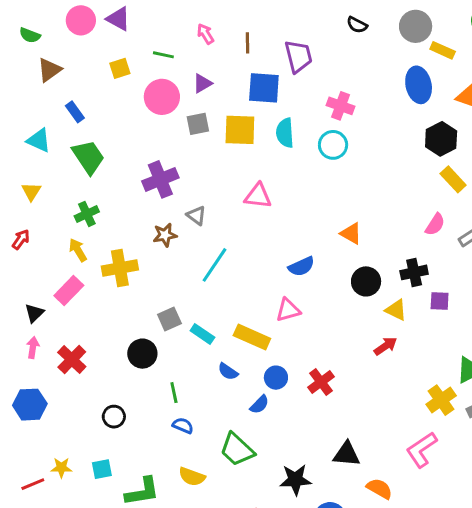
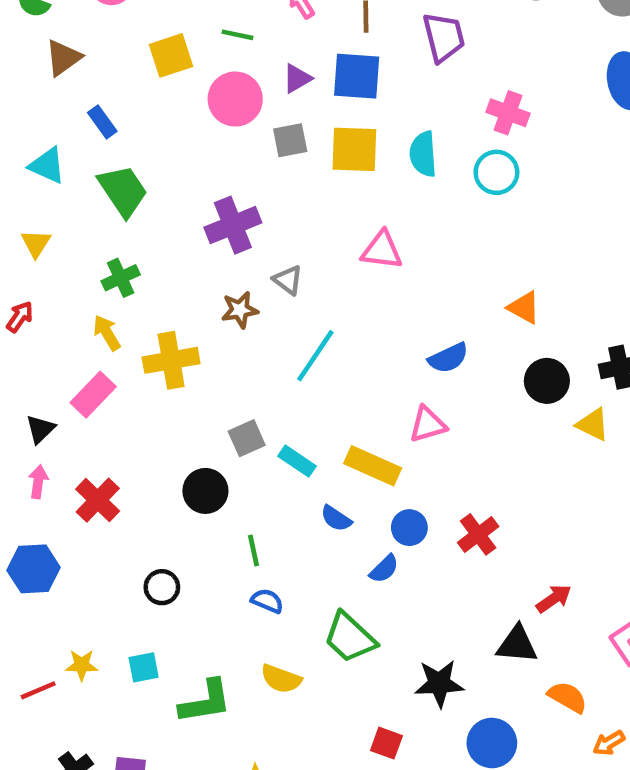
yellow square: (120, 68) -> (171, 55), size x1.4
blue square: (264, 88) -> (357, 76), moved
red arrow: (386, 346) -> (554, 599), moved

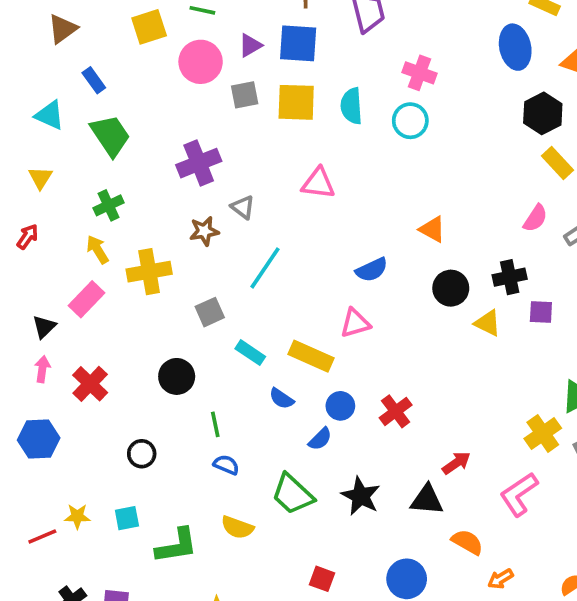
gray square: (247, 438) -> (210, 312), moved
black star: (439, 683) -> (361, 496), moved, turned 30

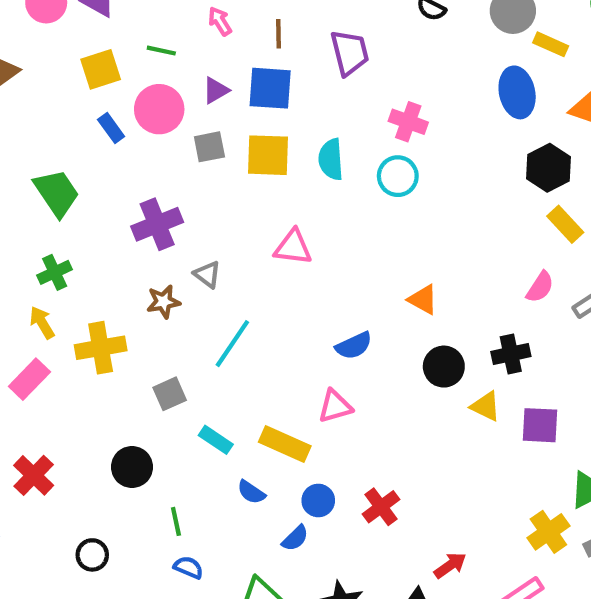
blue rectangle: (94, 80) -> (111, 128), moved
purple square: (541, 312) -> (540, 425), moved, size x1.4

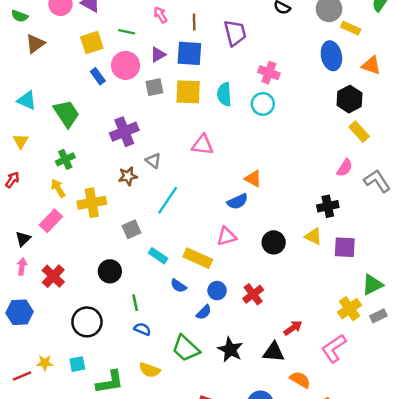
orange triangle: (423, 300) -> (253, 179), moved
black circle: (444, 367) -> (274, 242), moved
black circle: (92, 555) -> (87, 322), size x1.6

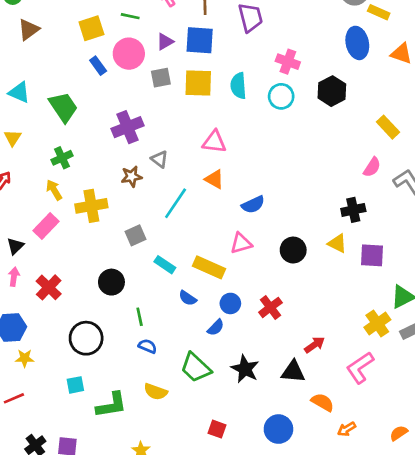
black hexagon: (349, 99) -> (332, 91), moved
orange triangle: (253, 179) -> (214, 179), moved
yellow star: (45, 363) -> (25, 358), moved

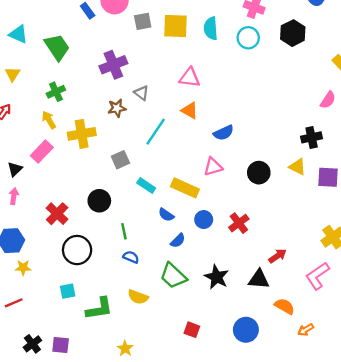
red cross: (49, 287) -> (57, 214), moved
blue semicircle: (216, 328) -> (178, 241), moved

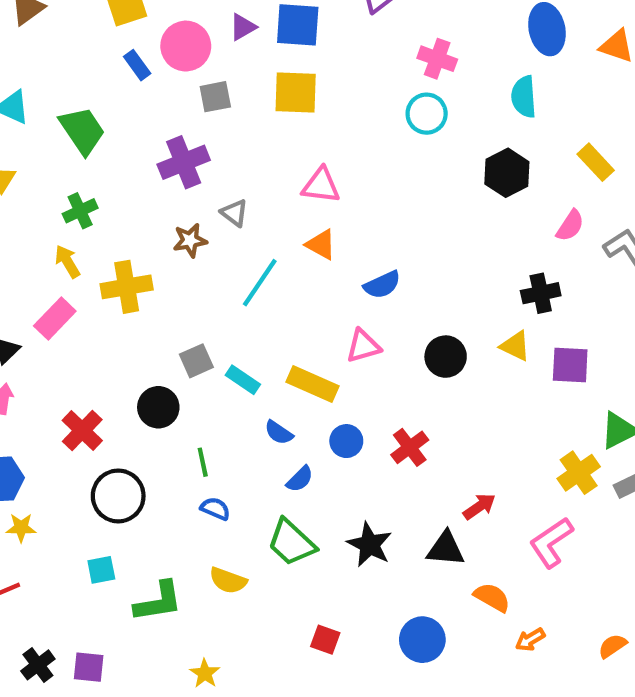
gray square: (143, 21) -> (215, 97), moved
cyan semicircle: (211, 28) -> (524, 97), moved
black hexagon: (293, 33) -> (507, 173), moved
gray square: (120, 160) -> (196, 361), moved

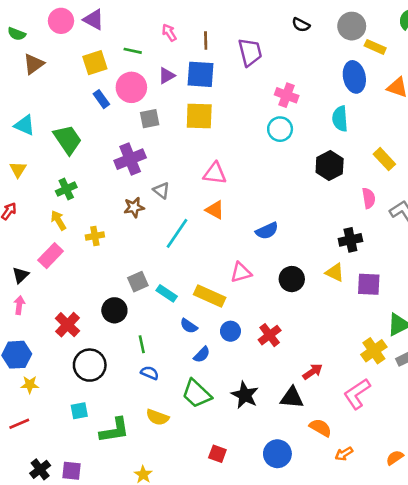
pink semicircle: (570, 226) -> (369, 198), turned -42
blue semicircle: (382, 285) -> (267, 231), moved
yellow cross: (127, 287) -> (95, 236), size x0.6

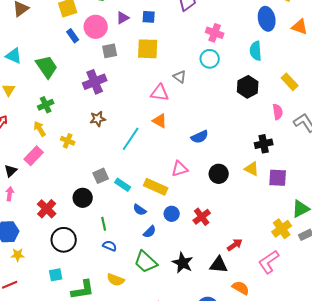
blue square: (200, 74) -> (149, 17), size x0.6
gray triangle: (161, 190) -> (180, 77), moved
yellow cross: (95, 236) -> (68, 141), turned 32

